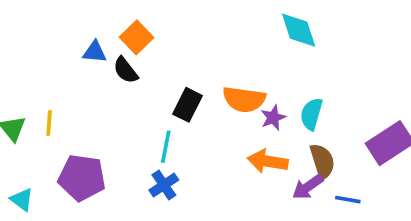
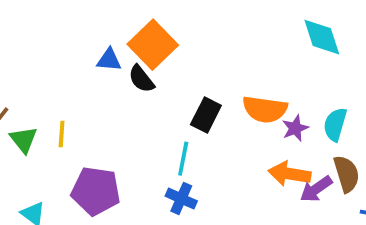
orange square: (137, 37) -> (153, 45), size x1.4
blue cross: (164, 185) -> (181, 199), turned -32
purple arrow: (308, 187) -> (316, 189), moved

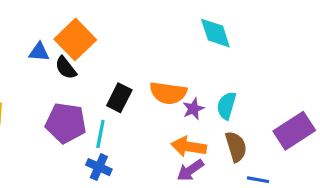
purple arrow: (316, 189) -> (190, 170), moved
purple pentagon: (96, 191) -> (66, 123), moved

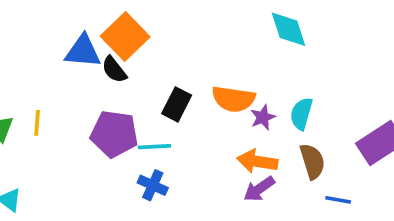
blue triangle: (39, 52) -> (83, 51), size x1.5
cyan line: (100, 134) -> (155, 147), turned 76

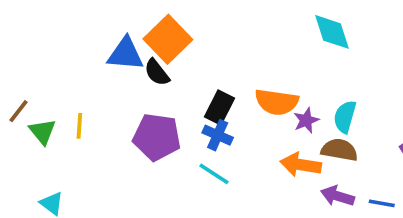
cyan line: (155, 147) -> (214, 174), moved, turned 36
brown semicircle: (312, 161) -> (339, 150), moved, turned -63
blue cross: (153, 185) -> (218, 135), moved
purple arrow: (259, 189) -> (338, 196), moved, turned 52

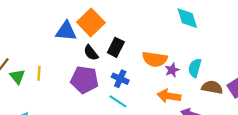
black semicircle: (157, 72) -> (91, 53), moved
black rectangle: (219, 107) -> (116, 47), moved
brown semicircle: (339, 150) -> (212, 87), moved

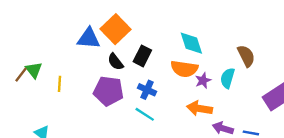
cyan diamond: (187, 18) -> (191, 43), moved
green triangle: (17, 76) -> (34, 70), moved
brown semicircle: (212, 87) -> (246, 56), moved, turned 54

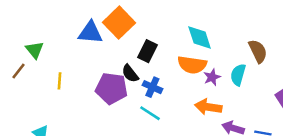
black semicircle: (116, 62) -> (130, 73), moved
green triangle: (34, 70) -> (35, 50), moved

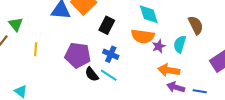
black semicircle: (130, 73) -> (92, 74), moved
orange arrow: (208, 107) -> (169, 70), moved

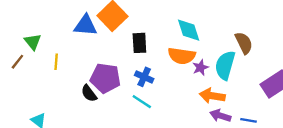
black rectangle: (107, 25) -> (139, 43), turned -30
cyan semicircle: (180, 44) -> (225, 65), size x1.4
yellow line: (36, 49) -> (56, 62), moved
black semicircle: (92, 74) -> (89, 93), moved

